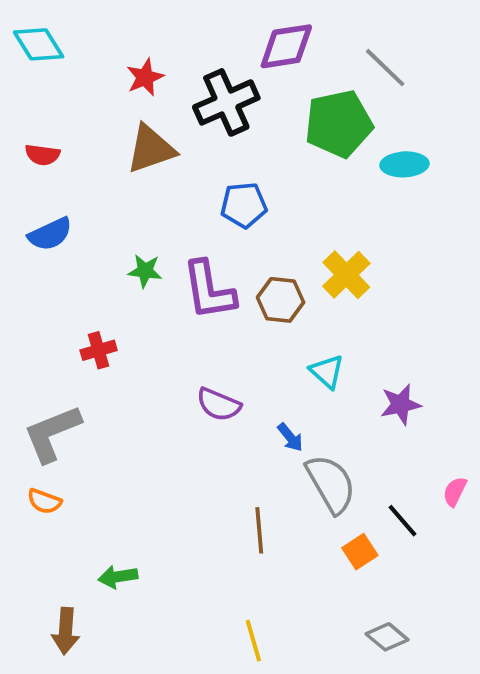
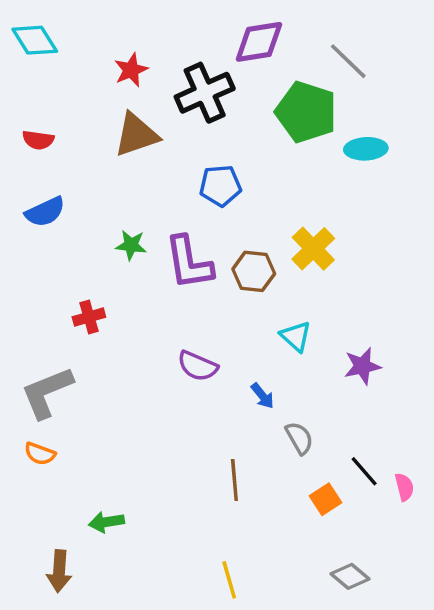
green pentagon: (339, 124) -> (306, 112), turned 30
gray semicircle: (331, 484) -> (299, 438), size x0.6
pink semicircle: (455, 492) -> (404, 487), moved, turned 140

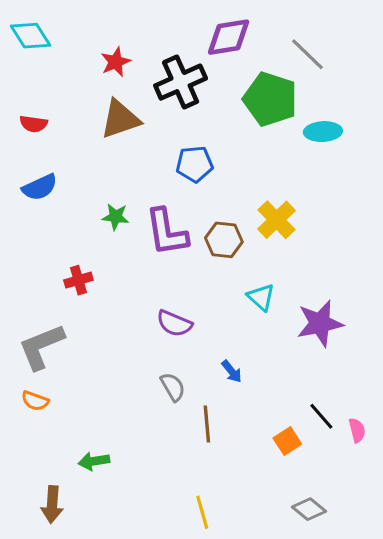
purple star: (362, 366) -> (320, 323), size x1.4
blue arrow: (262, 396) -> (232, 371), moved
gray semicircle: (299, 438) -> (173, 387), moved

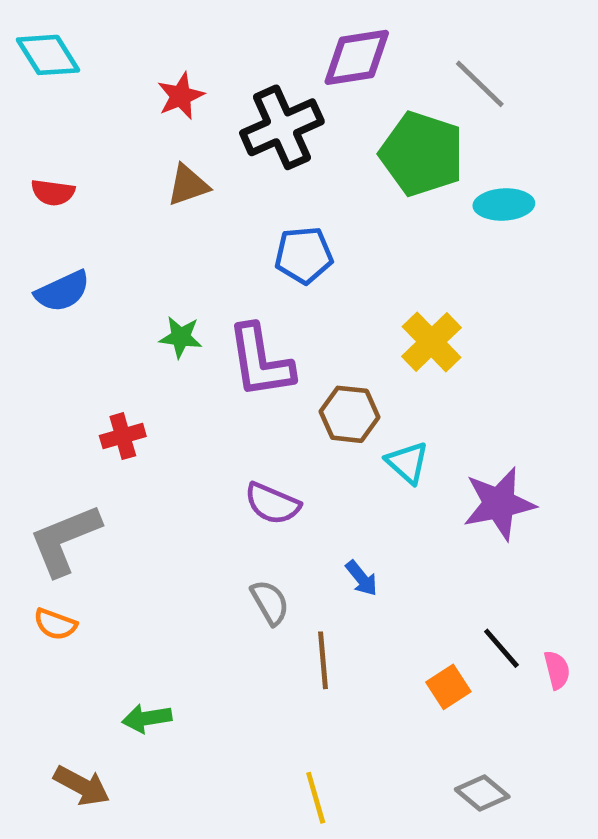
brown triangle: (120, 119) -> (188, 185), size x0.7
brown hexagon: (224, 240) -> (350, 414), moved
brown arrow: (52, 504) -> (82, 786), turned -66

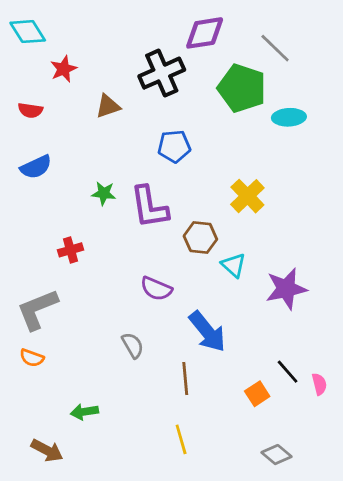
red star: (181, 96) -> (64, 69), moved
blue arrow: (362, 578) -> (207, 332), size x2.0
gray semicircle: (270, 602) -> (133, 345), moved
yellow line: (316, 798) -> (181, 439), moved

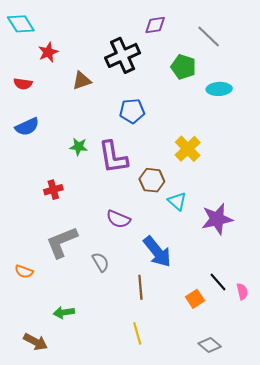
purple diamond: (205, 33) -> (155, 25), size x0.7
green pentagon: (242, 88) -> (183, 67), size x0.7
gray L-shape: (37, 309) -> (62, 242), moved

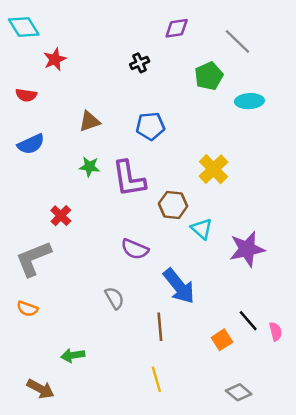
black cross: (123, 55) -> (140, 63), size x0.5
green pentagon: (183, 67) -> (209, 76), turned 30
brown triangle: (82, 81) -> (89, 121), moved
red cross: (53, 190) -> (61, 216), turned -30
gray L-shape: (62, 242) -> (33, 259), moved

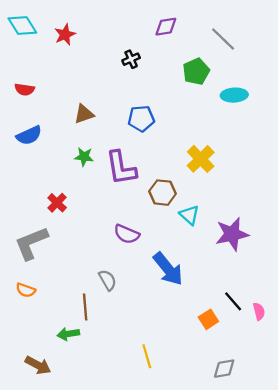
red star: (55, 59) -> (65, 35), moved
brown line: (160, 327) -> (85, 307), moved
gray diamond: (239, 392) -> (224, 369), turned -50

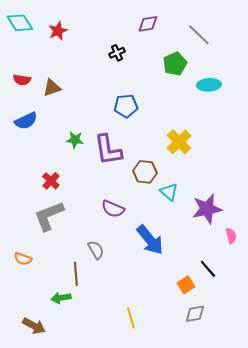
brown triangle: (84, 114) -> (52, 88), moved
gray L-shape: (31, 243) -> (49, 216), moved
pink semicircle: (259, 311) -> (231, 236), moved
gray diamond: (224, 369) -> (195, 314), moved

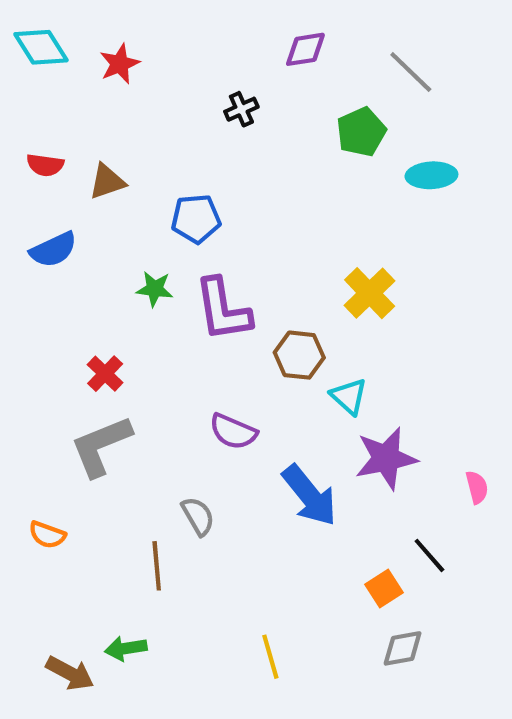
blue pentagon: (126, 106) -> (196, 219), moved
purple star: (207, 209) -> (386, 458), moved
green arrow: (61, 298) -> (126, 648), moved

